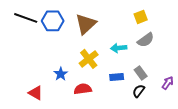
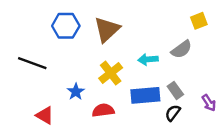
yellow square: (141, 17) -> (199, 21), moved
black line: (26, 18) -> (32, 63), moved
blue rectangle: (117, 77) -> (145, 95), size x1.6
purple arrow: (168, 83) -> (209, 103), turned 112

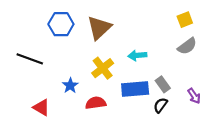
gray semicircle: (181, 49) -> (187, 46), moved

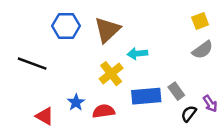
cyan arrow: (137, 55) -> (137, 54), moved
blue star: (70, 86) -> (76, 102), moved
black semicircle: (160, 105) -> (189, 114), moved

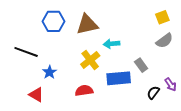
brown triangle: (107, 30) -> (87, 24), turned 30
gray rectangle: (176, 91) -> (141, 65), moved
blue star: (76, 102) -> (49, 72), moved

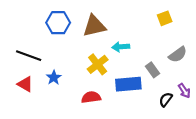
yellow square: (162, 17) -> (165, 18), moved
gray semicircle: (164, 41) -> (178, 55), moved
red triangle: (36, 95) -> (25, 84), moved

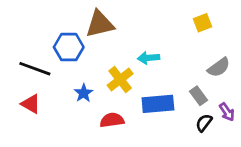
blue hexagon: (58, 23) -> (69, 47), moved
brown triangle: (94, 26) -> (100, 24), moved
gray rectangle: (153, 70) -> (198, 96), moved
blue star: (54, 78) -> (84, 93), moved

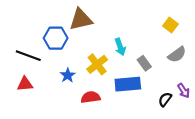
yellow square: (203, 23) -> (170, 25), moved, turned -32
cyan arrow: (148, 58) -> (120, 47), turned -105
gray rectangle: (198, 96) -> (144, 63), moved
red triangle: (31, 104) -> (25, 84), turned -35

